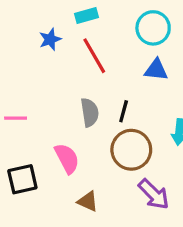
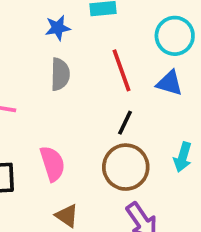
red line: (94, 56) -> (122, 70), moved
gray semicircle: (90, 112) -> (60, 74), moved

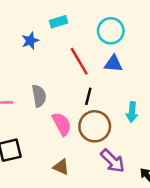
gray semicircle: (60, 74) -> (39, 96), moved
pink semicircle: (52, 164) -> (62, 124), moved

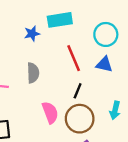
cyan rectangle: (59, 22) -> (60, 20), size x1.5
gray semicircle: (39, 96) -> (33, 73), moved

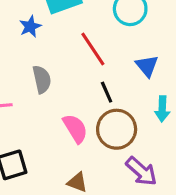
blue triangle: (104, 64) -> (147, 66), moved, turned 48
black line: (78, 91) -> (107, 92), turned -35

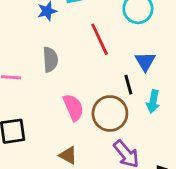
black line: (107, 92) -> (128, 85), moved

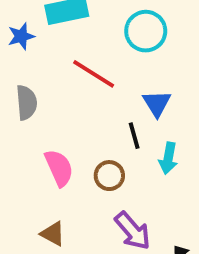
red line: (100, 39) -> (94, 74), turned -32
brown circle: (110, 113) -> (109, 176), size x0.6

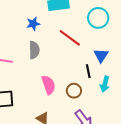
blue star: (21, 36) -> (33, 24), moved

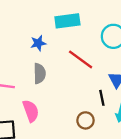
pink semicircle: (48, 85) -> (31, 111), moved

